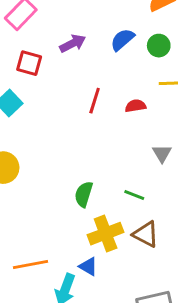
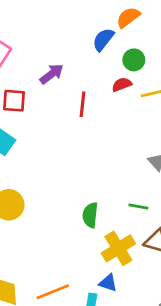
blue semicircle: (122, 40) -> (103, 39), moved
red line: (95, 101) -> (83, 104), moved
red semicircle: (135, 106) -> (122, 84), moved

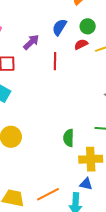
blue semicircle: (103, 39) -> (59, 27), moved
yellow cross: (118, 248) -> (91, 159), turned 35

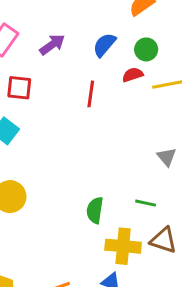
purple arrow: (31, 42) -> (52, 45), moved

